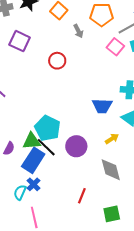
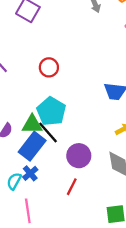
red circle: (57, 61) -> (49, 67), moved
purple circle: (76, 146) -> (79, 156), moved
red line: (82, 196) -> (72, 187), moved

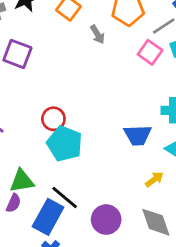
cyan pentagon: (51, 111) -> (65, 144), moved
green triangle: (32, 124) -> (22, 181), moved

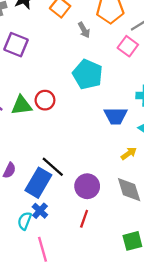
cyan pentagon: (65, 144) -> (88, 74), moved
green triangle: (22, 181) -> (22, 105), moved

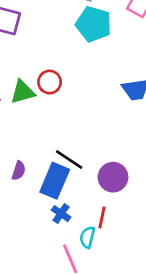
cyan pentagon: (88, 74) -> (94, 24), moved
red line: (84, 219) -> (102, 217), moved
cyan semicircle: (25, 221) -> (87, 237), moved

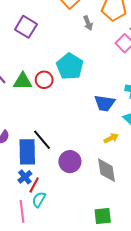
cyan pentagon: (94, 24) -> (70, 66), moved
blue rectangle: (55, 181) -> (27, 152), turned -40
red line: (102, 217) -> (34, 185), moved

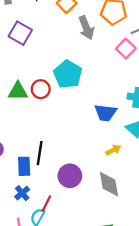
gray arrow: (88, 23) -> (86, 28), size x1.5
black line: (42, 140) -> (40, 153), turned 50
blue rectangle: (27, 152) -> (24, 166), size x0.7
red line: (34, 185) -> (46, 204), moved

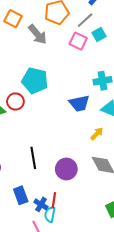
blue rectangle: (24, 166) -> (21, 195), moved
blue cross: (22, 193) -> (41, 204), moved

